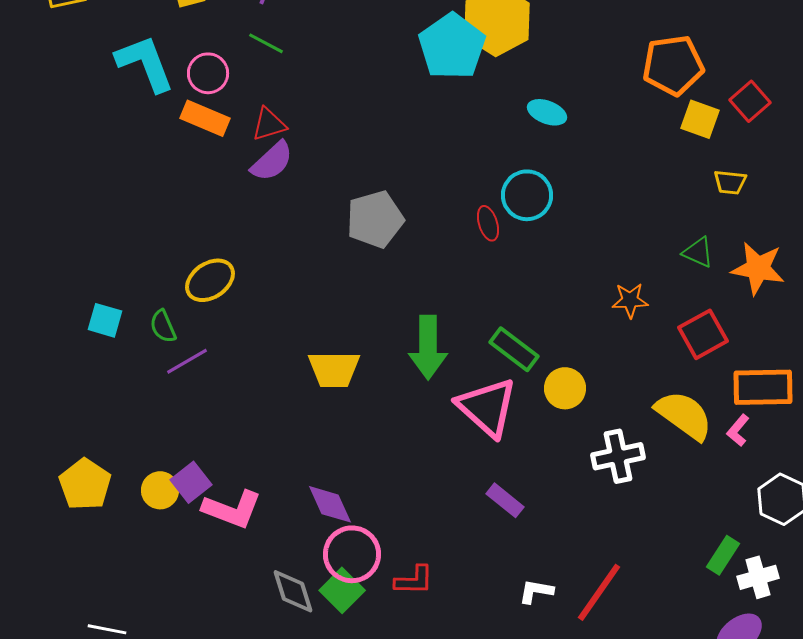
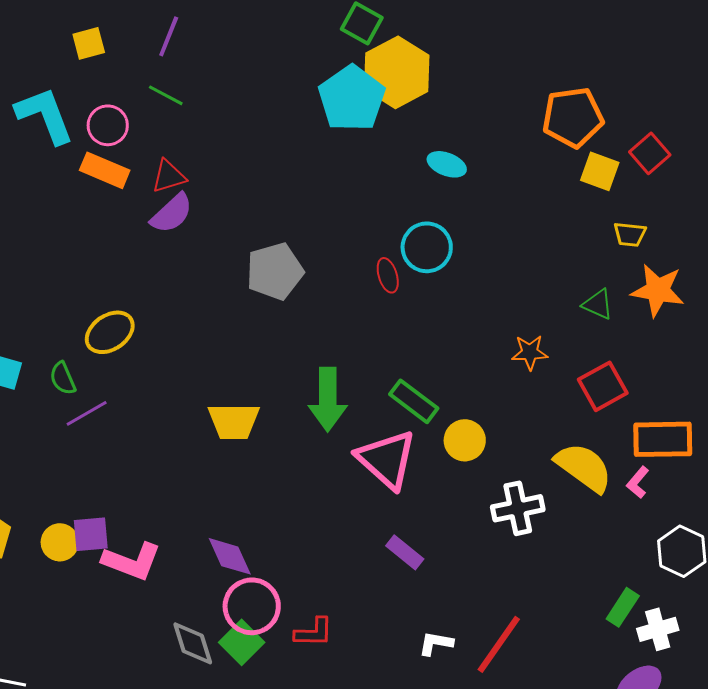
orange star: (758, 268) -> (658, 290), moved
purple square: (191, 482) -> (91, 534), turned 33

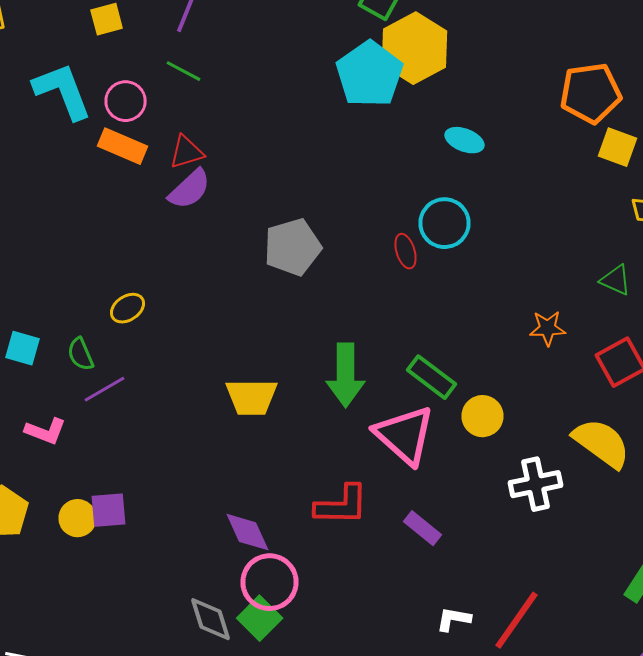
yellow ellipse: (110, 332) -> (128, 308), size x0.7
pink L-shape: (132, 561) -> (46, 431), moved, size x0.7
red L-shape: (314, 632) -> (342, 505), moved, size x1.4

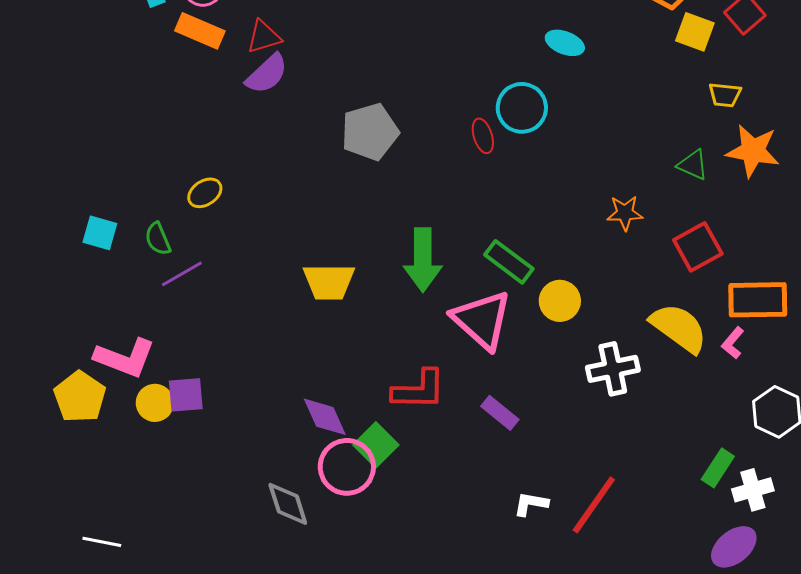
cyan ellipse: (464, 140) -> (565, 43), moved
pink L-shape: (46, 431) -> (125, 358), moved, size x1.5
green square: (260, 618) -> (376, 445), moved

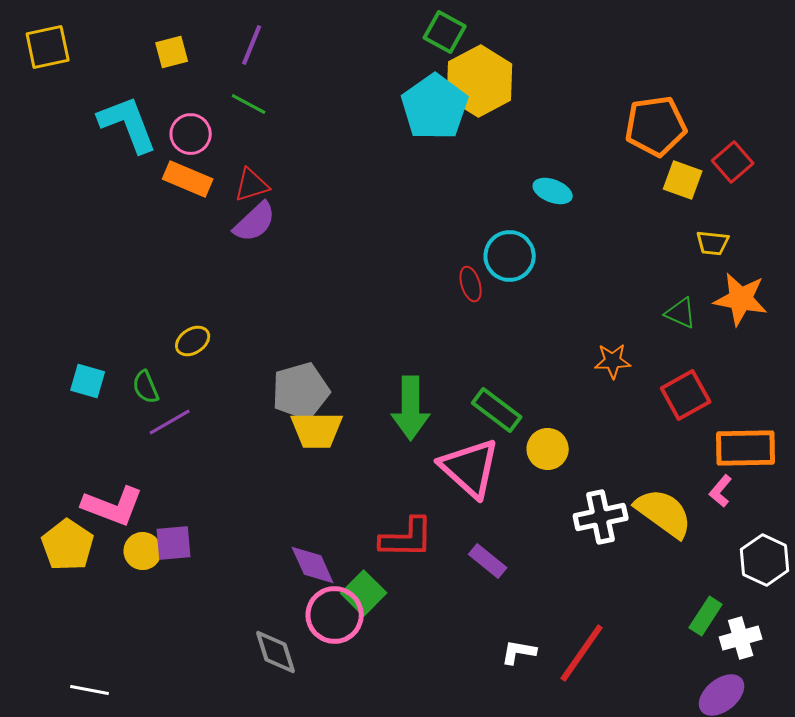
gray pentagon: (370, 132) -> (301, 391), moved
yellow semicircle: (679, 328) -> (664, 513), moved

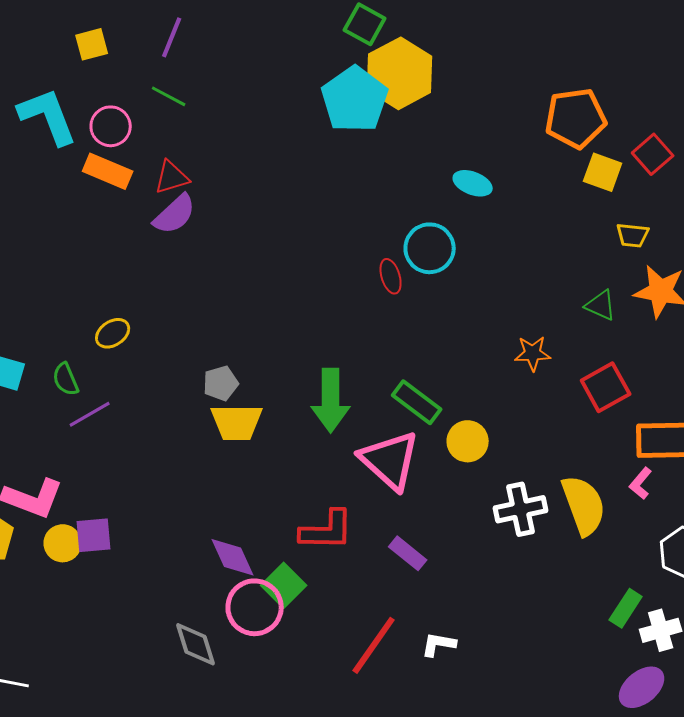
gray pentagon: (301, 391) -> (221, 383), size x0.6
yellow semicircle: (664, 513) -> (584, 505), turned 34
red line: (582, 653) -> (374, 645), moved

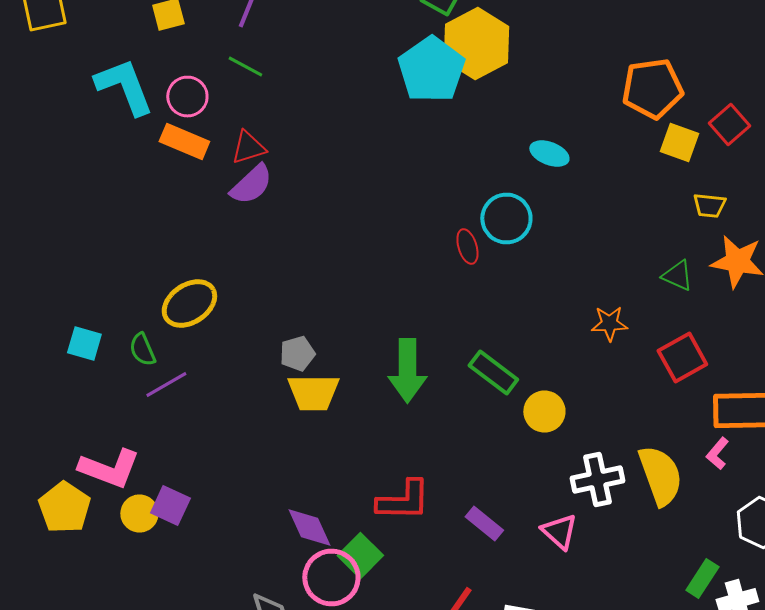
yellow ellipse: (113, 333) -> (189, 304), size x1.6
pink triangle: (390, 460) -> (559, 532), moved, size x0.6
purple square: (94, 535) -> (170, 506), turned 30

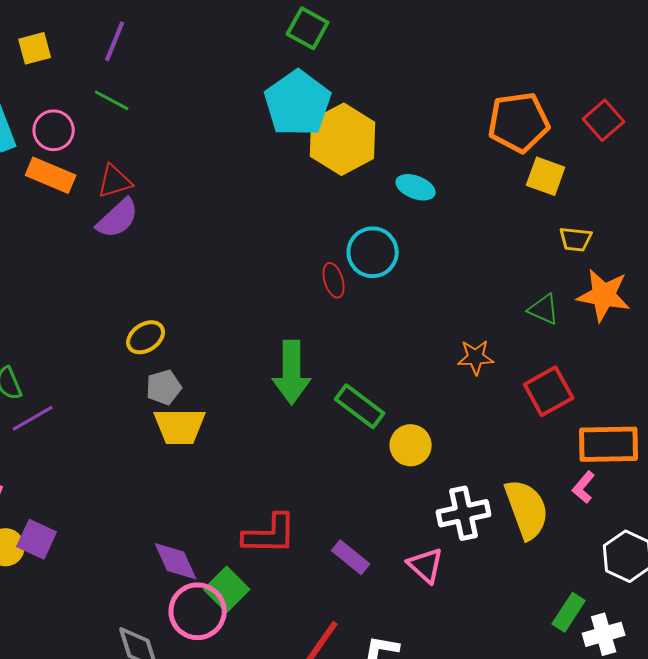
yellow hexagon: (476, 44) -> (343, 139), moved
red square: (729, 124) -> (604, 120), moved
yellow ellipse: (189, 304) -> (146, 337), moved, size x0.7
green arrow: (407, 370) -> (292, 372), moved

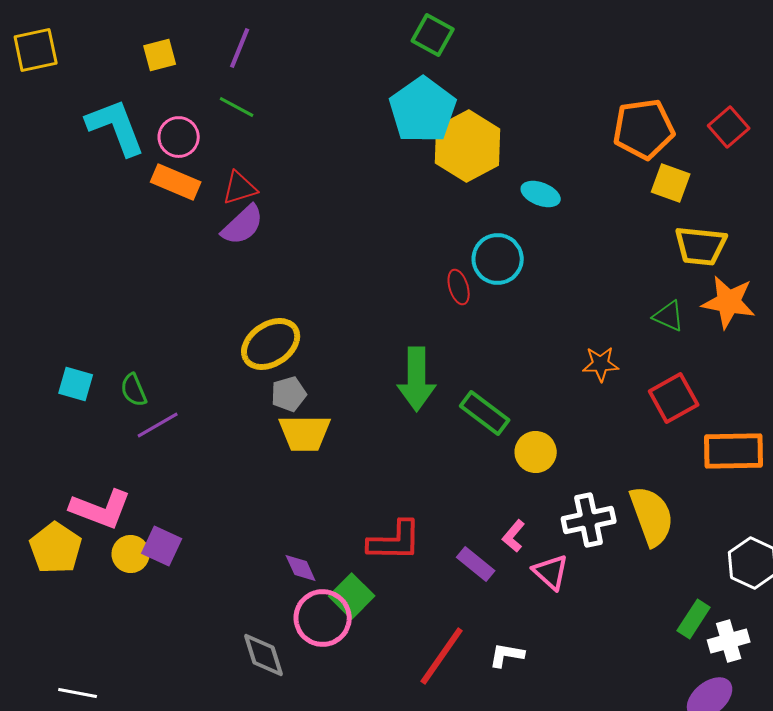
yellow trapezoid: (576, 239) -> (701, 246), size x1.6
yellow ellipse: (146, 337) -> (271, 344), size x1.5
pink L-shape: (584, 487) -> (514, 536), moved
purple diamond: (176, 561) -> (301, 568), size x0.7

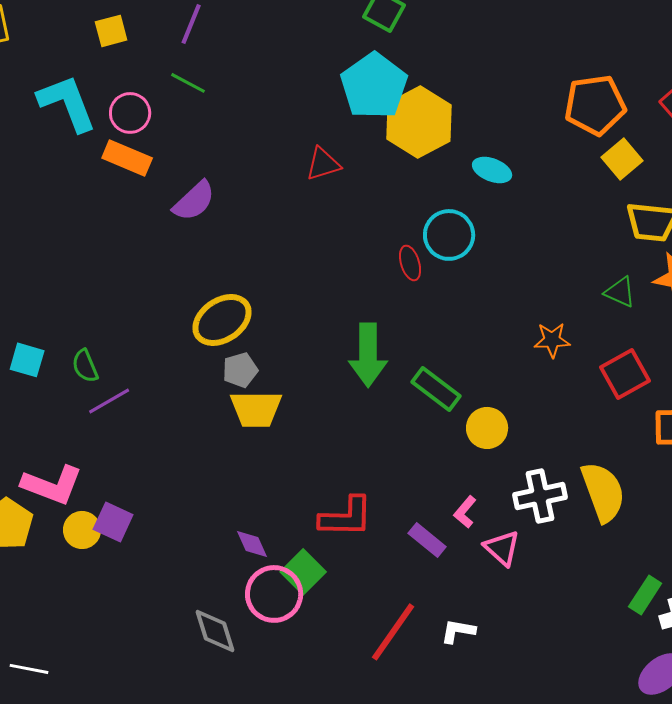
yellow square: (671, 183) -> (622, 159), turned 30
red triangle: (240, 188) -> (323, 164), moved

